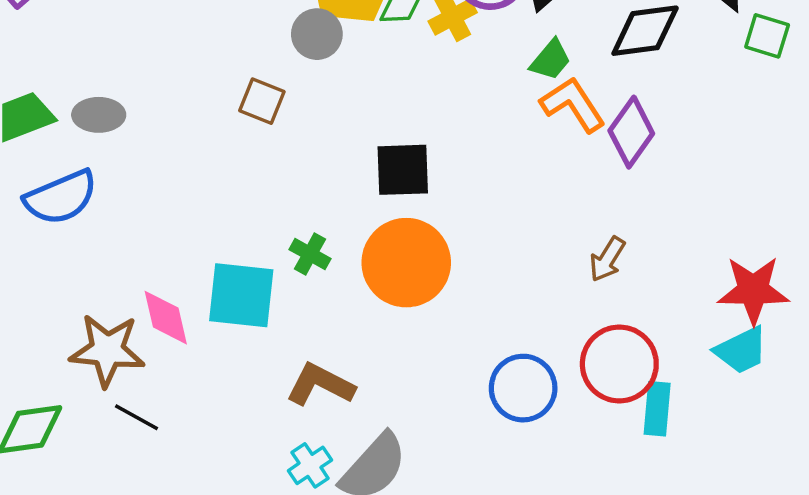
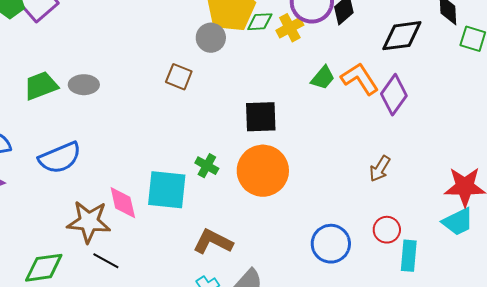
green trapezoid: (551, 60) -> (323, 78), moved
blue semicircle: (61, 197) -> (60, 158), moved
red circle: (619, 364) -> (387, 230), size x0.6

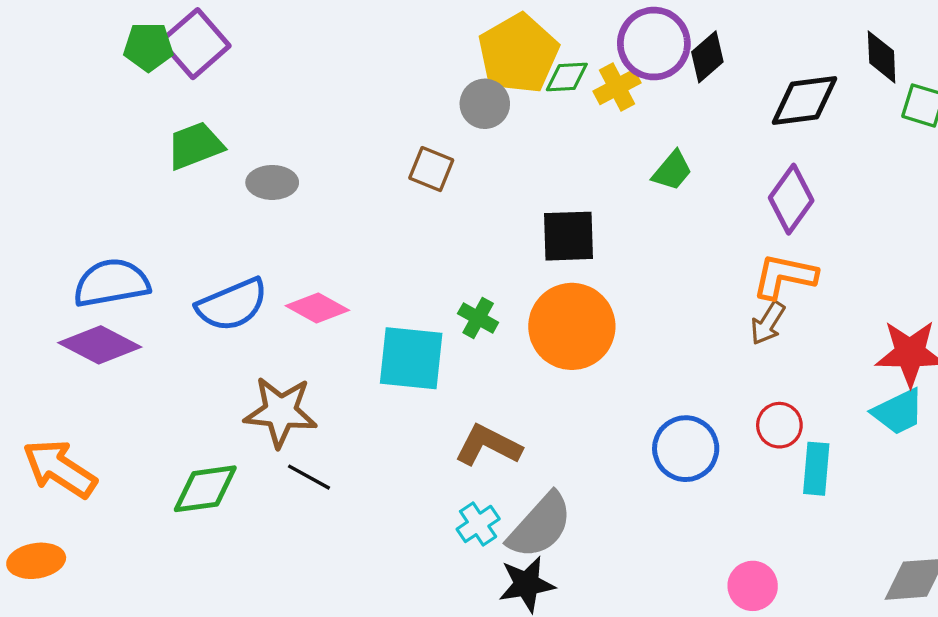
orange L-shape: (360, 79) -> (784, 276), moved, turned -45
green trapezoid: (41, 86) -> (195, 146), moved
pink diamond: (123, 203) -> (317, 308), moved, turned -48

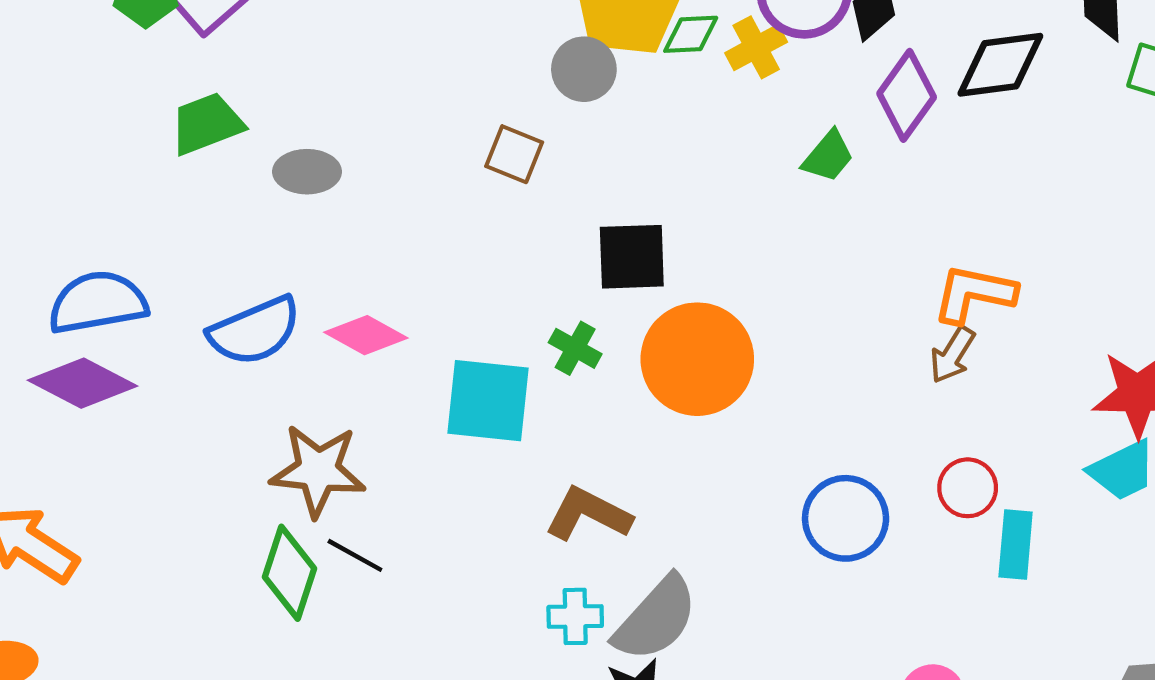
purple diamond: (791, 199) -> (907, 95), moved
black square: (568, 236) -> (632, 257), moved
green diamond: (205, 489) -> (290, 573), moved, turned -64
cyan cross: (478, 524) -> (575, 616), turned 33

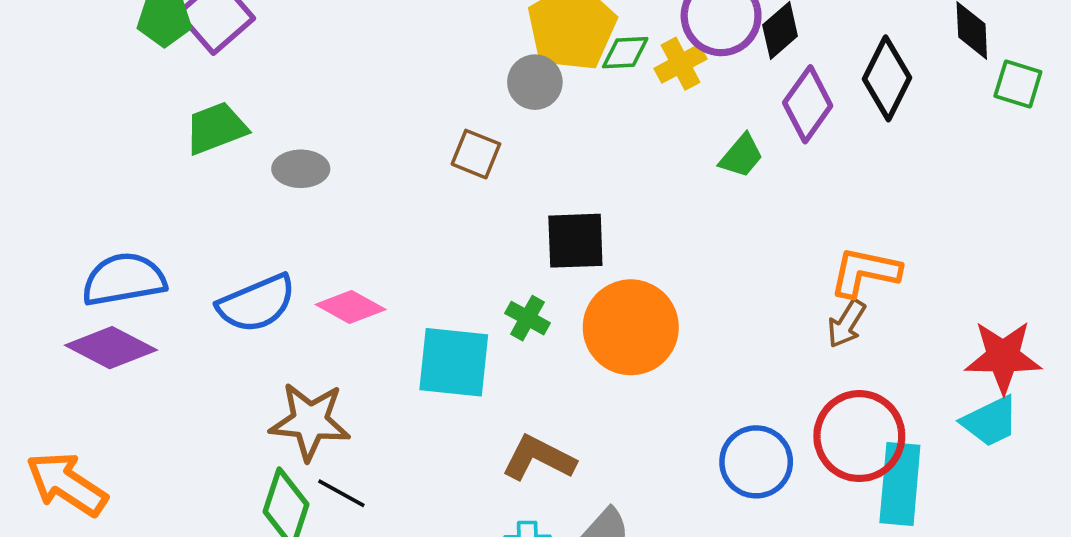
black diamond: (1000, 65) -> (887, 78), turned -56
red circle: (968, 488) -> (859, 436), size x1.8
cyan rectangle: (1016, 544) -> (900, 484), size x1.4

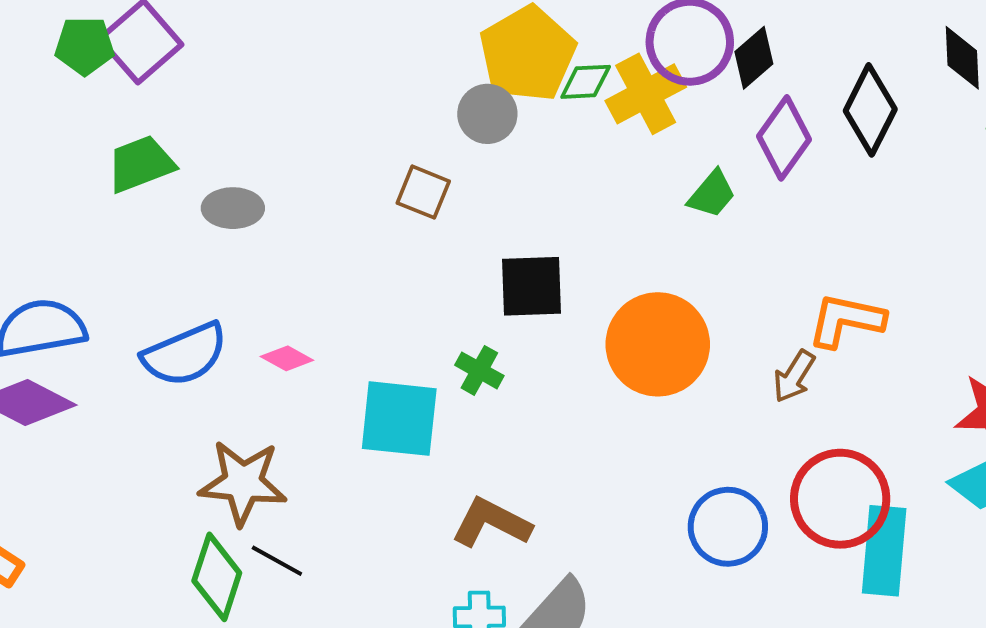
yellow cross: (681, 64) -> (646, 94), size x1.4
pink diamond: (351, 307) -> (287, 358), size x0.7
brown arrow: (846, 324) -> (794, 376), moved
orange circle: (631, 327) -> (658, 344), moved

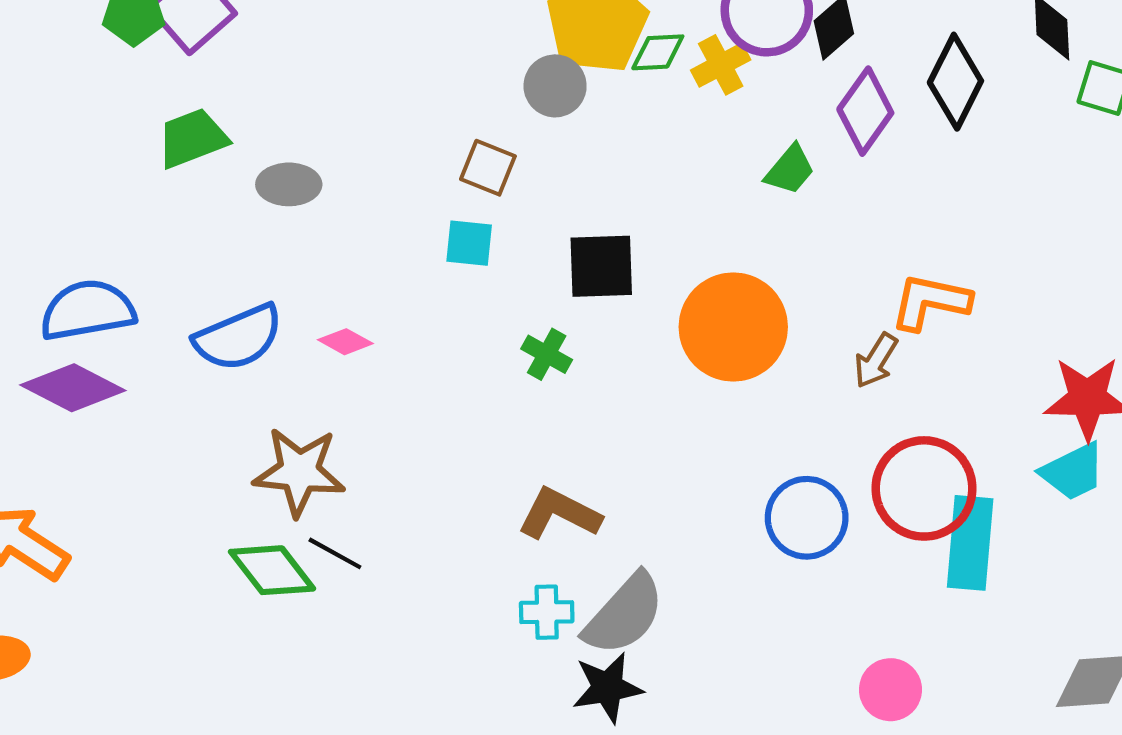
yellow cross: (646, 94) -> (721, 65), size x0.7
cyan square: (399, 419) -> (469, 243), moved, size x0.6
green diamond: (217, 577) -> (272, 570), turned -56

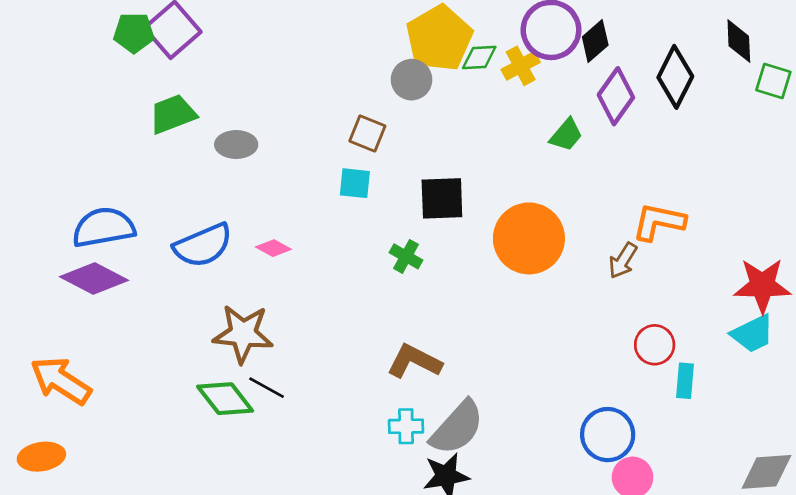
red circle: (924, 488) -> (655, 345), size x0.6
blue circle: (807, 518) -> (608, 435), moved
cyan rectangle: (970, 543) -> (685, 381), size x0.6

